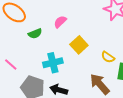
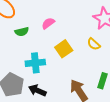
yellow semicircle: (108, 57) -> (94, 44), moved

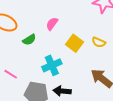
yellow semicircle: (94, 44) -> (99, 42), moved

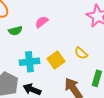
yellow square: (74, 43) -> (56, 60), moved

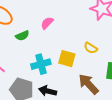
yellow square: (56, 60) -> (67, 59), turned -30

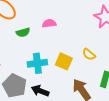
pink semicircle: (47, 23) -> (49, 23), turned 32

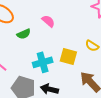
pink semicircle: (49, 23) -> (48, 21), turned 56

